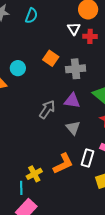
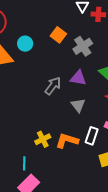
gray cross: (76, 69) -> (83, 46), turned -30
orange L-shape: (63, 164) -> (67, 141), turned -140
yellow cross: (34, 174) -> (43, 139), moved

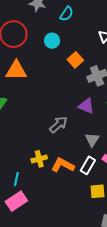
cyan circle: (25, 44) -> (52, 41), moved
gray arrow: (53, 86) -> (58, 125), moved
gray triangle: (78, 105) -> (92, 140), moved

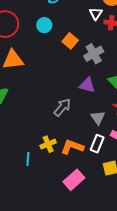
cyan line: (16, 179) -> (28, 159), moved
pink rectangle: (16, 201) -> (74, 180), moved

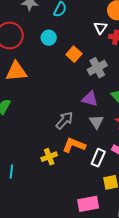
gray triangle: (98, 118) -> (96, 122), moved
orange L-shape: (72, 147) -> (74, 145), moved
cyan line: (28, 159) -> (11, 171), moved
pink rectangle: (74, 180) -> (88, 204), moved, turned 30

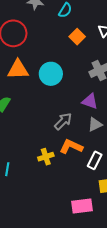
cyan circle: (49, 38) -> (51, 74), moved, size x1.5
orange square: (74, 54) -> (77, 37), moved
gray triangle: (96, 122) -> (95, 124), turned 35

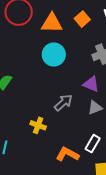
orange triangle: (18, 70) -> (52, 23), moved
orange L-shape: (71, 147) -> (67, 154), moved
yellow cross: (46, 157) -> (38, 125), moved, turned 35

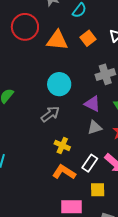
cyan circle: (54, 55) -> (59, 84), moved
gray arrow: (63, 103) -> (50, 114), moved
yellow cross: (38, 125) -> (62, 145), moved

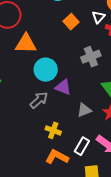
orange triangle: (57, 40) -> (26, 44), moved
purple triangle: (92, 104) -> (63, 87), moved

